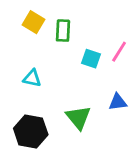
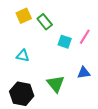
yellow square: (34, 22) -> (24, 16), turned 35
green rectangle: (63, 31) -> (45, 22), turned -42

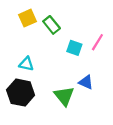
blue triangle: (84, 73) -> (86, 82), moved, turned 32
black hexagon: (22, 94) -> (21, 93), moved

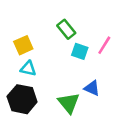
yellow square: (27, 18) -> (23, 45), moved
green rectangle: (52, 25) -> (66, 29), moved

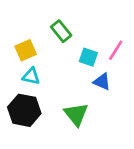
green rectangle: (66, 29) -> (61, 31), moved
blue triangle: (92, 88) -> (102, 82), moved

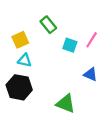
blue triangle: (102, 82) -> (90, 74), moved
green triangle: (76, 114) -> (66, 104), moved, turned -30

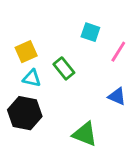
green rectangle: (48, 25) -> (64, 68), moved
cyan square: (70, 45) -> (90, 32), moved

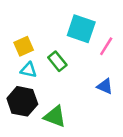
cyan square: (90, 32) -> (81, 29), size x1.6
green triangle: (85, 134) -> (55, 116), moved

